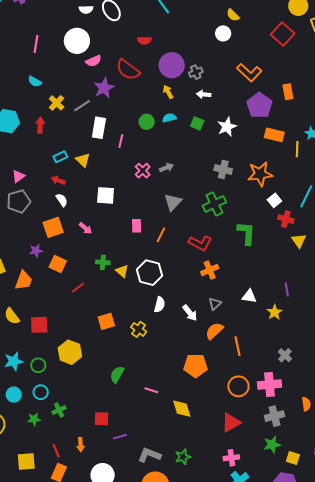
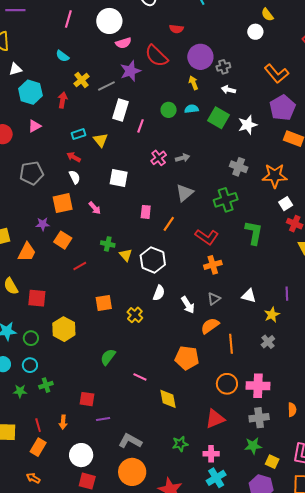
green square: (197, 123) -> (219, 118), size x1.5
pink triangle: (18, 176) -> (35, 126), moved
gray cross: (285, 355) -> (268, 342), moved
green star: (183, 457) -> (180, 444), moved

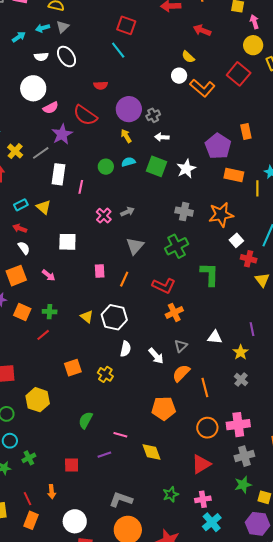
orange L-shape: (276, 74) -> (202, 88), moved
green cross: (108, 244) -> (50, 312), moved
purple line: (103, 419) -> (104, 455), moved

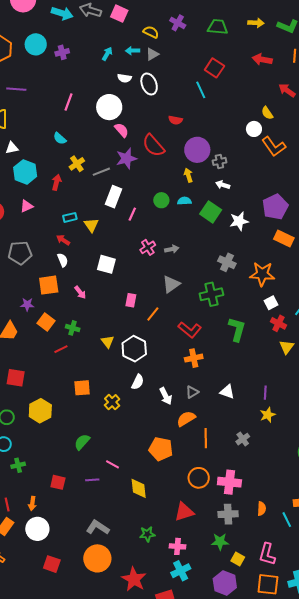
cyan arrow: (19, 37) -> (107, 54), turned -40
pink semicircle: (51, 108) -> (122, 130), turned -119
yellow star: (241, 352) -> (268, 415), moved
white circle: (75, 521) -> (37, 529), moved

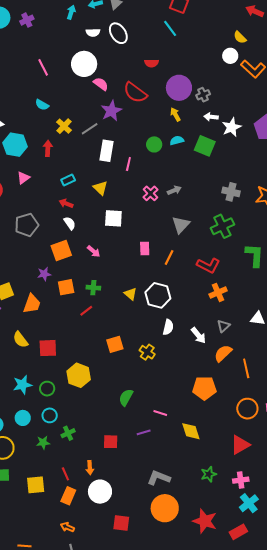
pink line: (68, 102) -> (43, 67), turned -36
white star: (239, 221) -> (232, 127), moved
yellow triangle: (91, 225) -> (100, 188), moved
orange square: (46, 322) -> (66, 287), turned -36

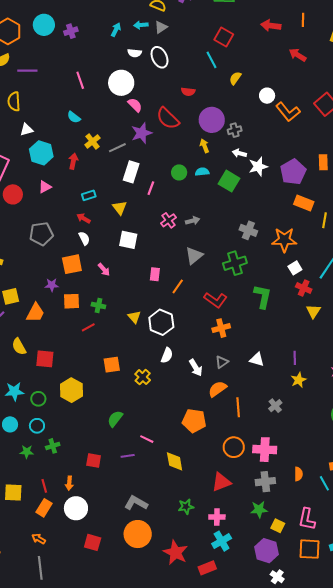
yellow semicircle: (240, 37) -> (235, 78), moved, turned 72

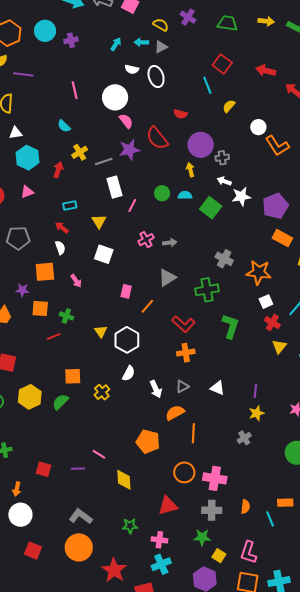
red arrow: (271, 26) -> (266, 71), moved
white rectangle: (131, 172) -> (114, 187), turned -40
gray cross: (275, 406) -> (244, 438), moved
green semicircle: (115, 419) -> (60, 402), moved

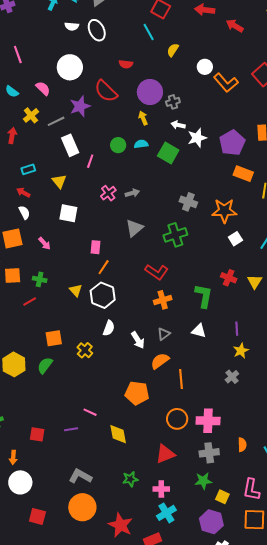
white circle: (115, 97) -> (70, 67), moved
pink semicircle: (126, 121) -> (43, 88), moved
orange line: (147, 306) -> (104, 267), moved
red cross: (272, 323) -> (229, 278), moved
green L-shape: (231, 326) -> (204, 296), moved

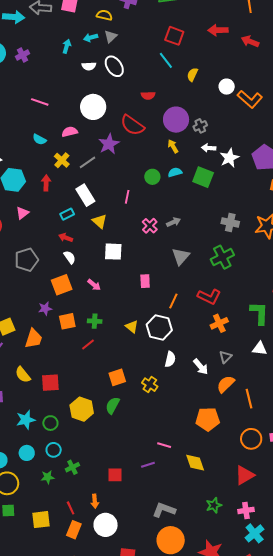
pink line: (18, 54) -> (40, 102), turned -42
pink semicircle: (43, 88) -> (70, 132), turned -49
white rectangle: (70, 145) -> (85, 195), moved
orange line: (104, 267) -> (173, 301), moved

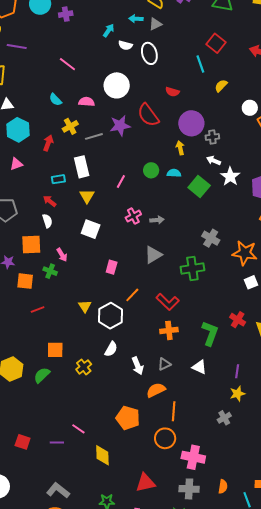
cyan arrow: (67, 46) -> (109, 30), moved
white star: (229, 158) -> (230, 176), turned -30
green cross: (95, 321) -> (50, 271), moved
orange circle: (251, 439) -> (165, 438), moved

